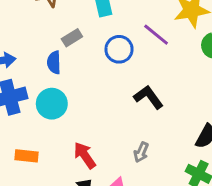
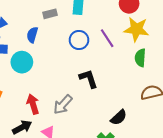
gray rectangle: (72, 38) -> (50, 14), moved
gray arrow: (141, 152) -> (63, 105), moved, size x1.5

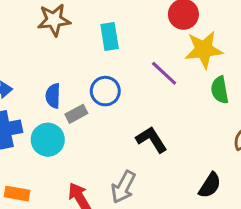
gray rectangle: (50, 14) -> (76, 114), moved
blue circle: (79, 40) -> (105, 91), moved

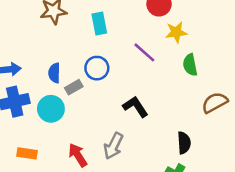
yellow star: (204, 50) -> (176, 32), size x0.7
black semicircle: (210, 185) -> (184, 143), turned -35

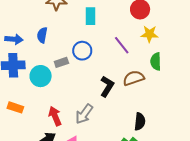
blue semicircle: (54, 73) -> (42, 35), moved
brown semicircle: (215, 103) -> (134, 78), moved
black L-shape: (135, 107) -> (107, 86), turned 55

